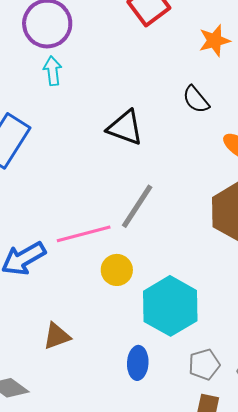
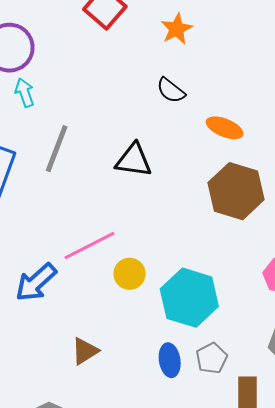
black triangle: (125, 128) -> (134, 160), moved
gray line: (137, 206) -> (57, 149), moved
gray pentagon: (204, 364) -> (212, 358), moved

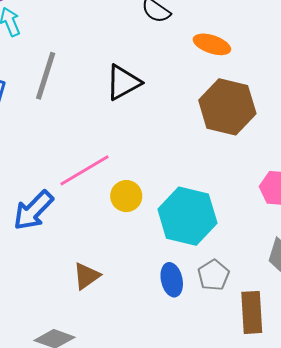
black triangle: (134, 160) -> (123, 82), turned -33

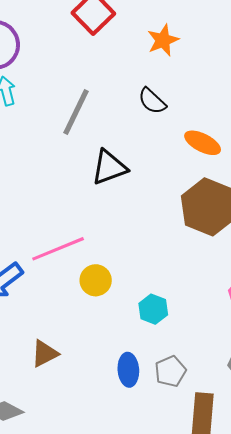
gray line: (46, 76) -> (76, 112), moved
cyan hexagon: (187, 216) -> (153, 309), size x0.5

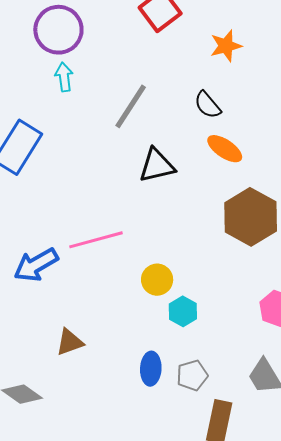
orange ellipse: (203, 143) -> (225, 149), moved
yellow circle: (96, 280) -> (157, 280), moved

